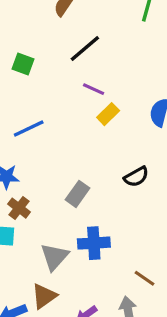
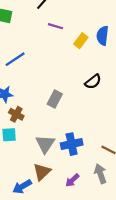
yellow rectangle: (108, 114) -> (81, 41), moved
blue cross: (94, 243) -> (72, 144), moved

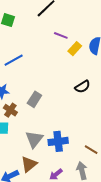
purple line: (55, 26) -> (61, 35), moved
gray rectangle: (55, 99) -> (34, 99), moved

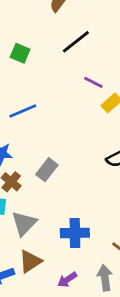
gray triangle: (34, 139) -> (24, 223), moved

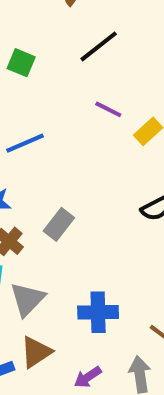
purple line: (93, 82) -> (108, 109), moved

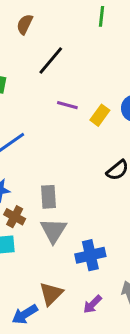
gray rectangle: (59, 224) -> (48, 197), turned -30
gray triangle: (27, 299) -> (53, 231), moved

